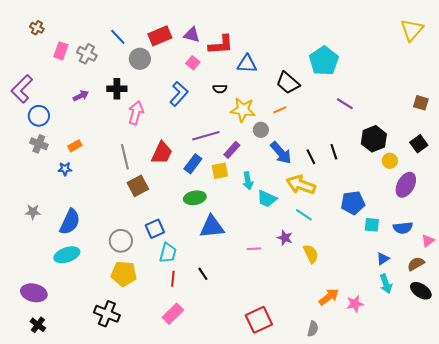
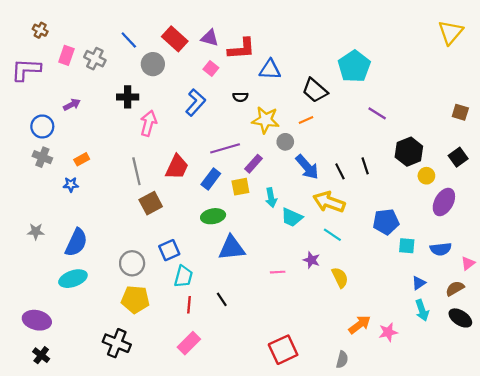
red rectangle: (160, 36) -> (175, 39), turned 65
purple L-shape: (22, 89) -> (26, 70), moved, turned 48
purple arrow: (81, 96) -> (72, 105), moved

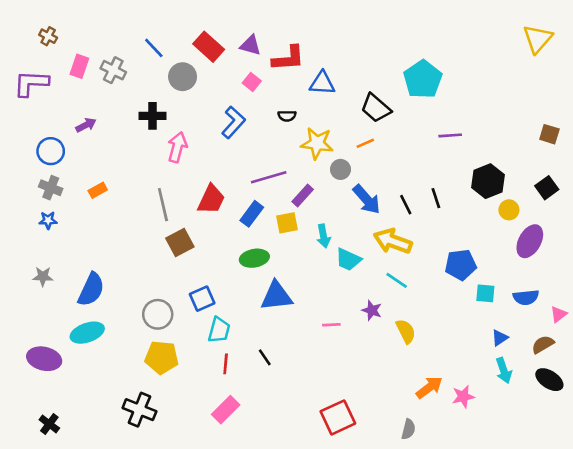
purple line: (377, 113) -> (450, 135), turned -36
blue star: (71, 184) -> (48, 220), moved
purple ellipse: (37, 320) -> (44, 359), moved

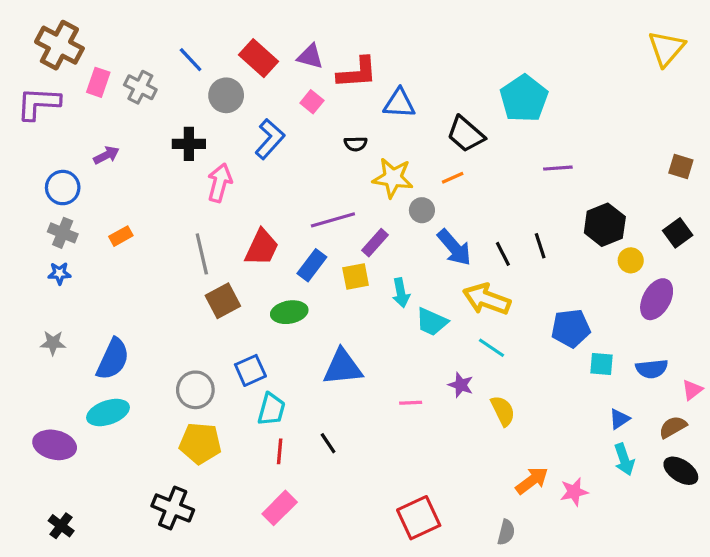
brown cross: (48, 36) -> (59, 45), size x2.0
blue L-shape: (233, 122) -> (270, 139), moved
green ellipse: (254, 258) -> (289, 312), moved

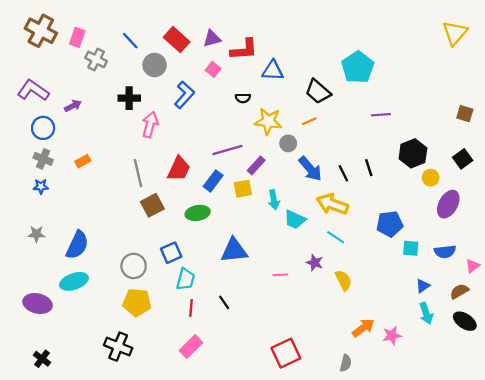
purple triangle: (310, 56) -> (212, 39), turned -30
pink rectangle: (98, 82) -> (77, 37), moved
purple L-shape: (38, 103) -> (33, 90), moved, turned 32

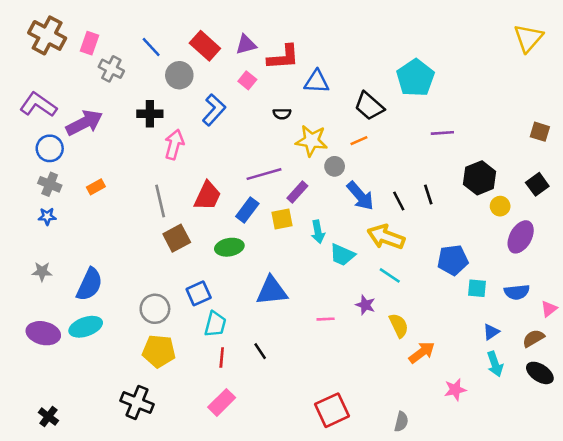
purple arrow: (73, 106) -> (84, 123), size x1.8
purple ellipse: (38, 303) -> (43, 333), moved
orange arrow: (363, 328) -> (422, 352), moved

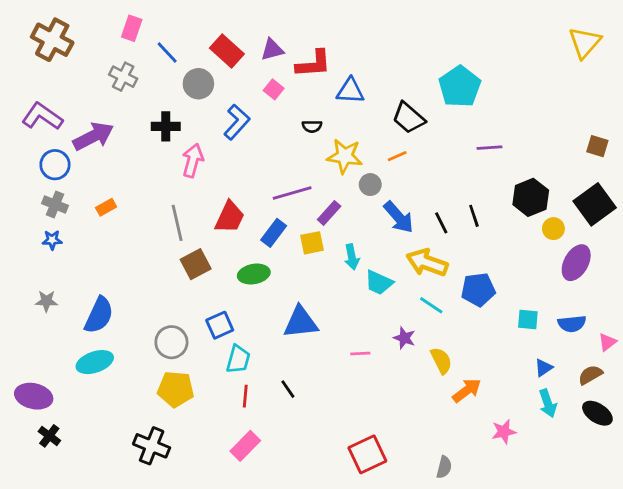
pink rectangle: (89, 43) -> (132, 28), moved
black square: (537, 184) -> (595, 204), size x1.6
blue pentagon: (453, 260) -> (478, 290), moved
purple ellipse: (43, 333) -> (34, 396), moved
black cross: (48, 417) -> (49, 436), moved

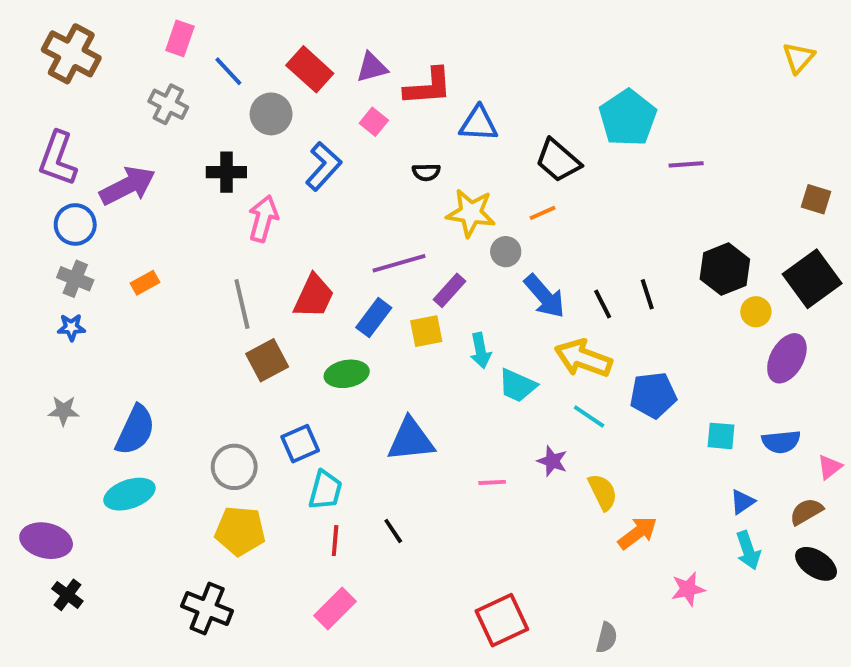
yellow triangle: (585, 43) -> (799, 58), size x0.7
purple L-shape: (42, 116) -> (58, 159), turned -105
purple line: (490, 148) -> (686, 164), moved

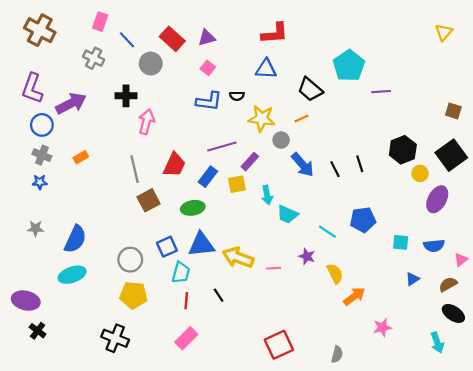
red L-shape: (428, 87) -> (275, 33), moved
blue L-shape: (323, 166) -> (209, 101), moved, turned 56
yellow arrow: (583, 358) -> (238, 257), moved
blue triangle: (411, 440) -> (201, 245), moved
cyan arrow: (748, 550) -> (437, 343), moved

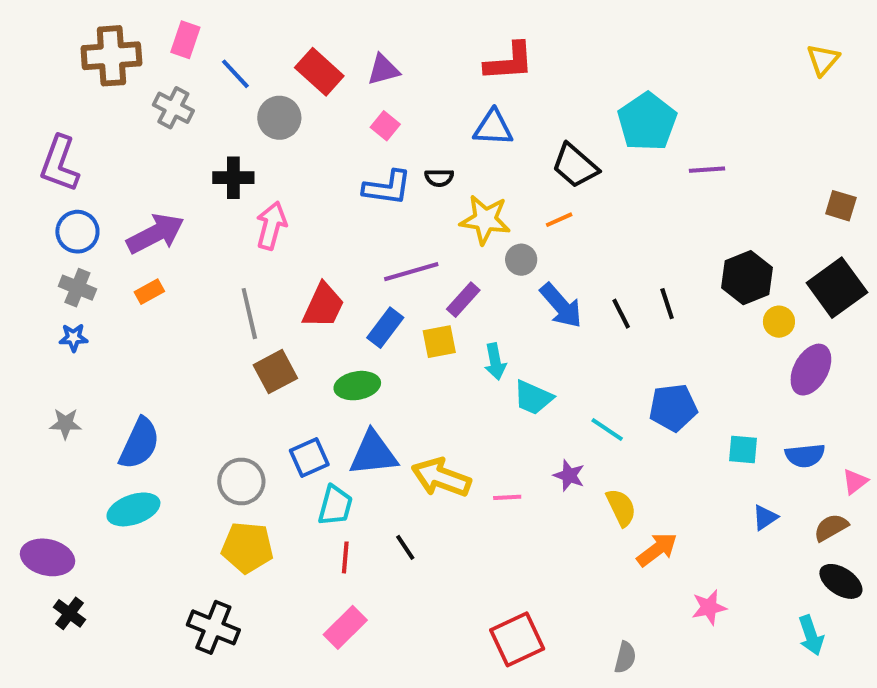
brown cross: (40, 30) -> (111, 56), moved, turned -32
purple arrow: (71, 103) -> (155, 234), moved

